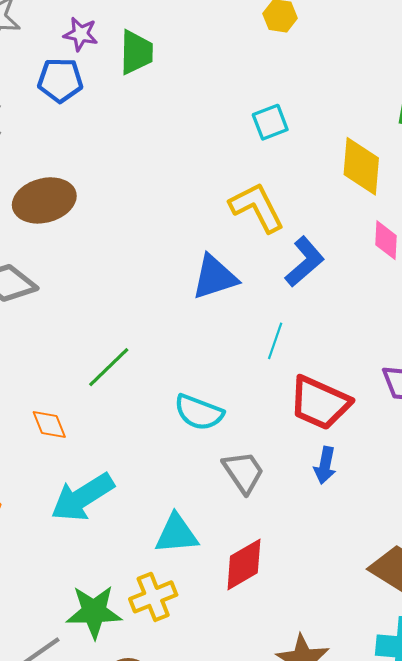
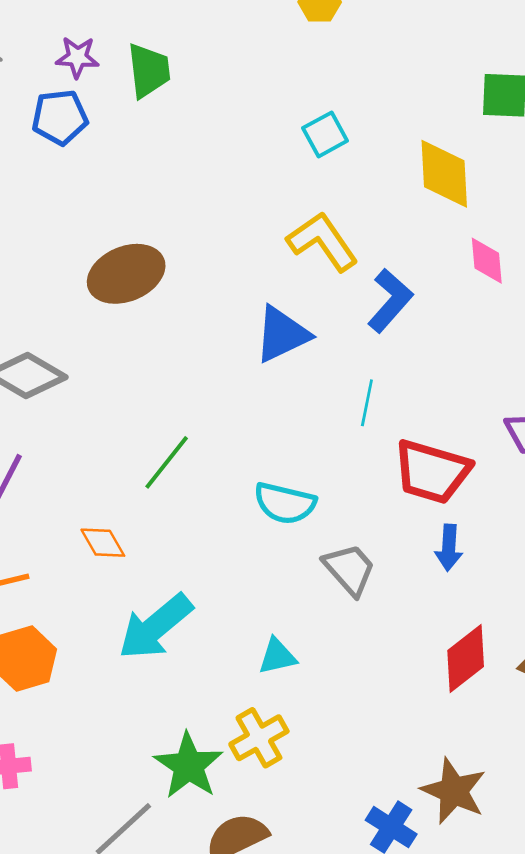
brown ellipse: (44, 200) -> (126, 274), moved
cyan triangle: (176, 534) -> (277, 656), size x0.7
red diamond: (244, 565) -> (466, 658), moved
green star: (94, 612) -> (189, 766), turned -30

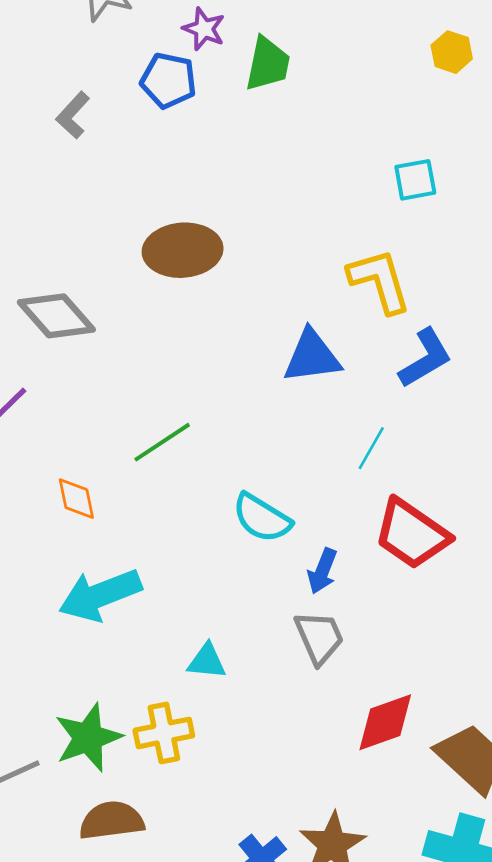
blue arrow: (449, 548) -> (322, 571), moved
gray trapezoid: (349, 569) -> (319, 637), moved

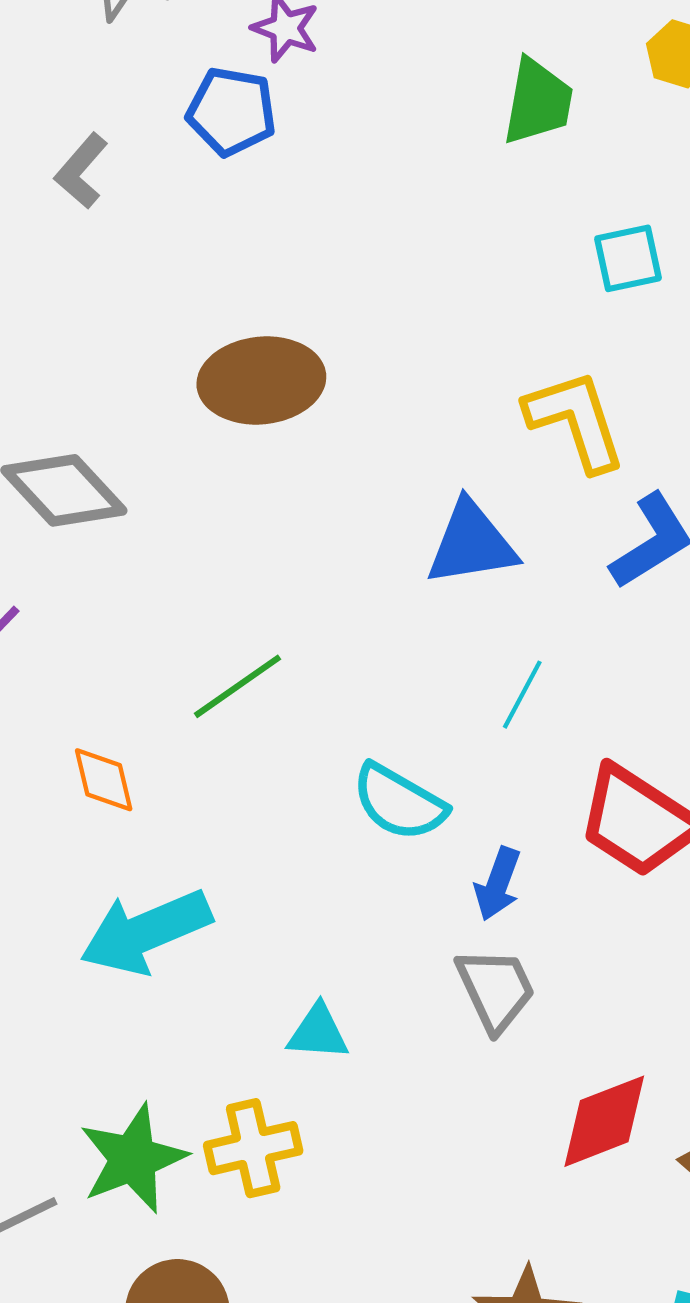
green trapezoid: (268, 64) -> (538, 102), moved
cyan line: (371, 448) -> (522, 695), moved

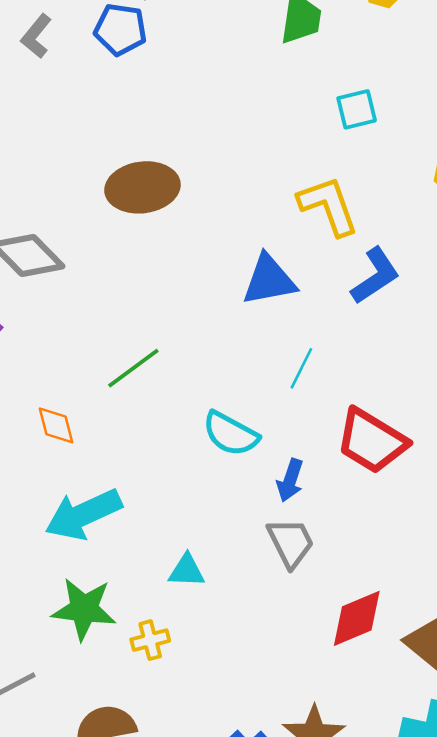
gray L-shape: (81, 171) -> (36, 36), moved
yellow cross: (253, 1148) -> (150, 640), size x0.7
green star: (133, 1159) -> (84, 609), moved, turned 30

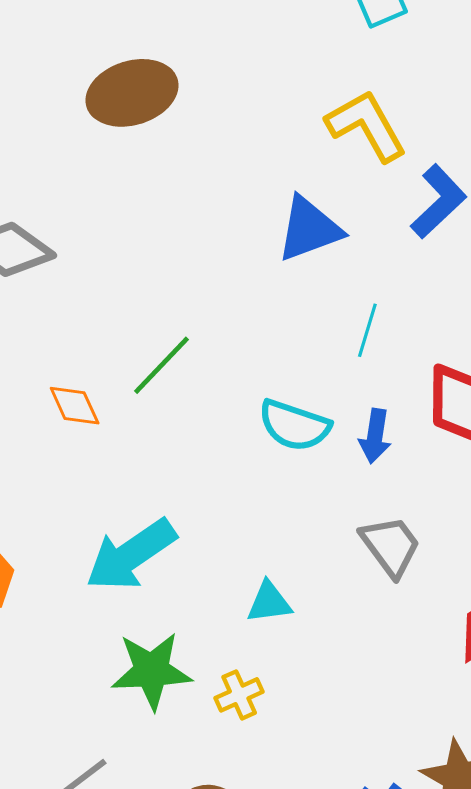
brown ellipse: (142, 187) -> (132, 93), moved
orange diamond: (56, 425) -> (75, 406), moved
blue arrow: (290, 480) -> (375, 436), moved

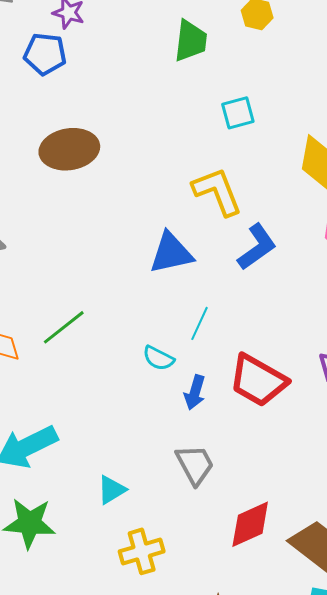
cyan semicircle: (294, 425) -> (159, 358), moved, size x0.7
cyan triangle: (269, 602) -> (112, 490), turned -32
yellow cross: (239, 695) -> (142, 551), moved, size x1.4

